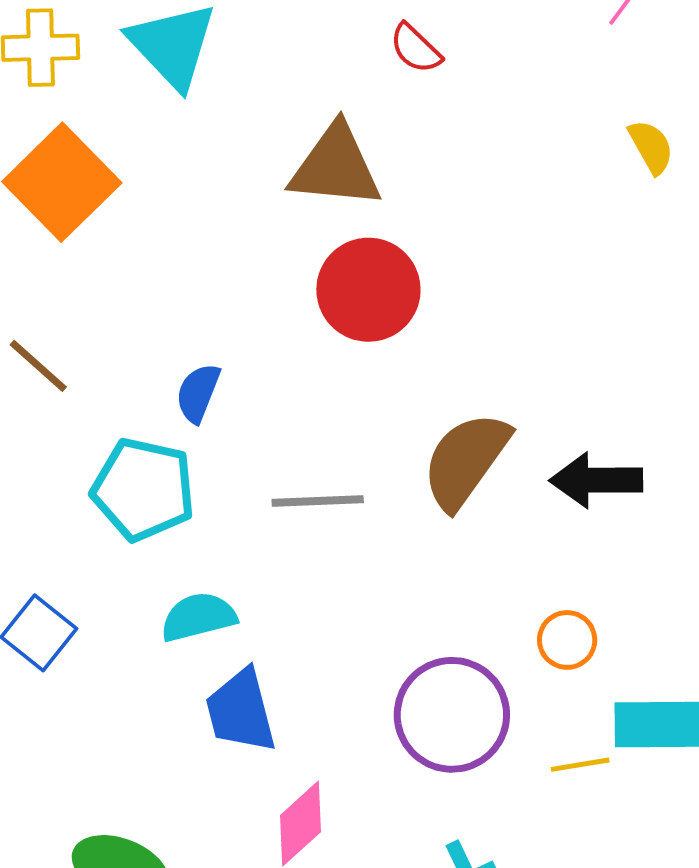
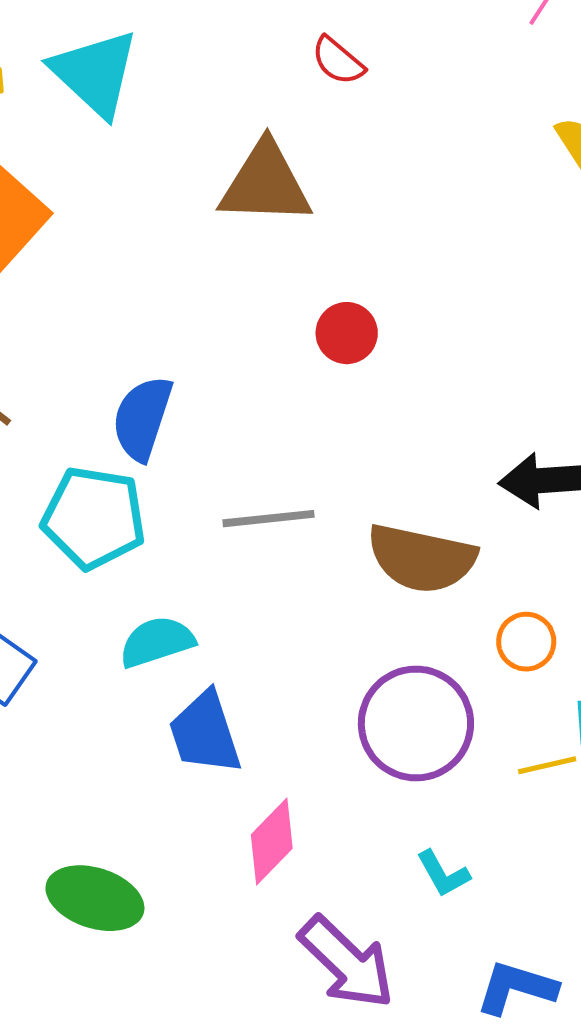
red circle: (368, 290) -> (347, 333), moved, size x0.6
blue semicircle: (198, 393) -> (142, 418), size x1.4
brown semicircle: (466, 460) -> (422, 558), moved, turned -110

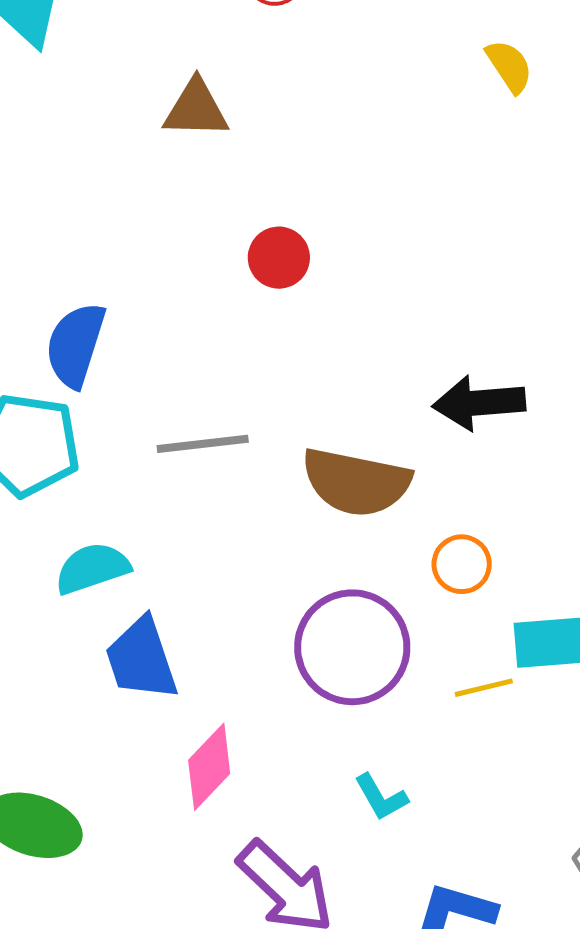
brown triangle: (265, 184) -> (196, 109), size x0.7

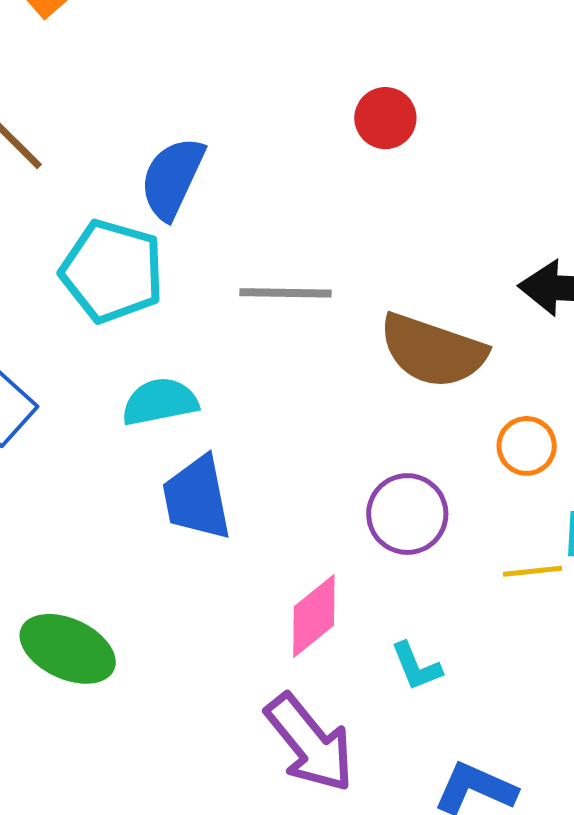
purple circle: (352, 647) -> (407, 514), size x0.7
pink diamond: (209, 767) -> (314, 616), moved

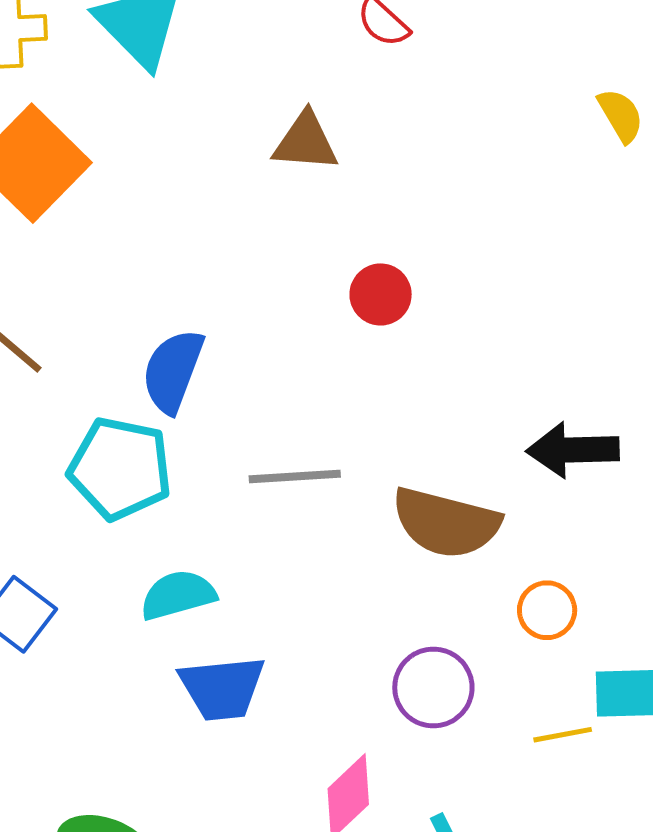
blue trapezoid: (197, 498) -> (222, 688), turned -80

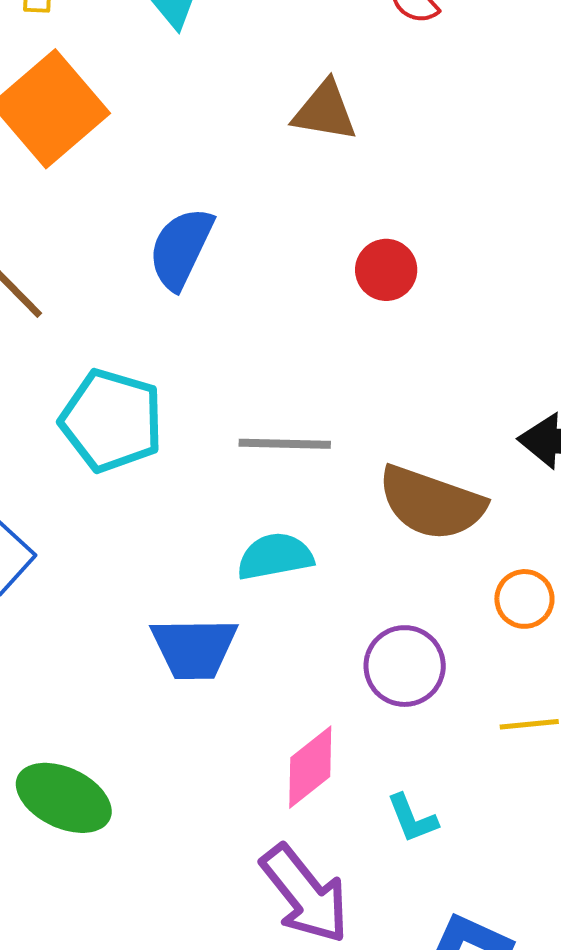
blue semicircle: (173, 371) -> (181, 248), moved
cyan semicircle: (178, 595) -> (275, 556), moved

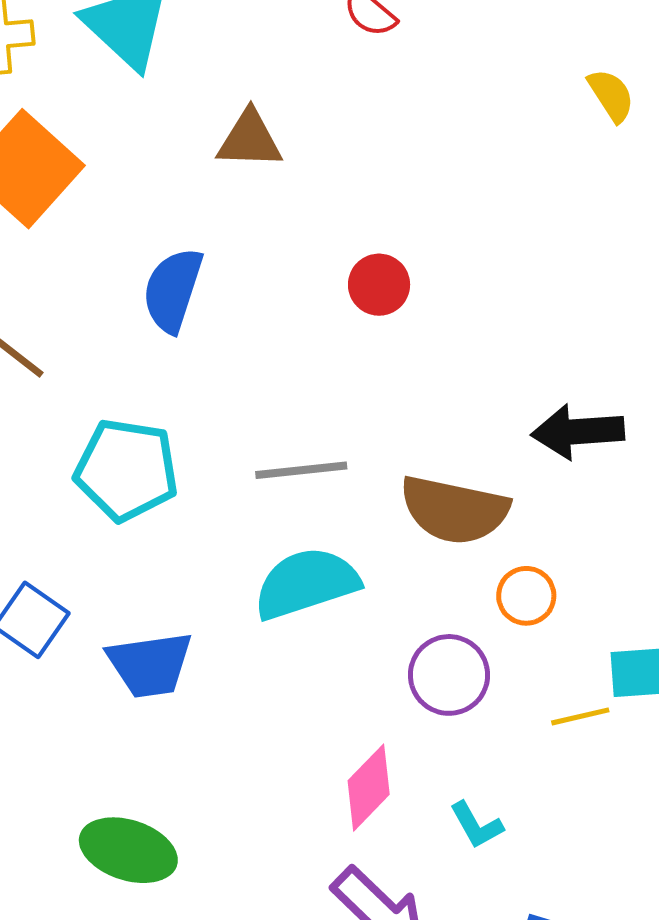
brown triangle: (325, 111) -> (250, 140), moved
cyan semicircle: (275, 556) -> (306, 583), size x1.4
orange circle: (524, 599) -> (526, 596), moved
blue trapezoid: (194, 648) -> (150, 665), moved

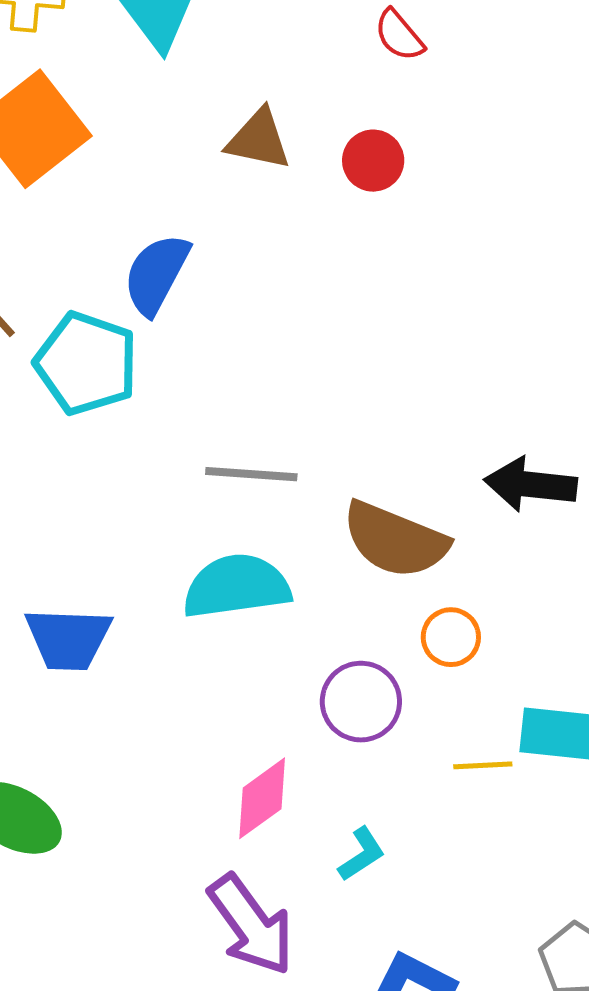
red circle: (379, 285) -> (373, 161), moved
cyan pentagon: (126, 470) -> (86, 363), moved
cyan L-shape: (476, 825) -> (362, 854), turned -104

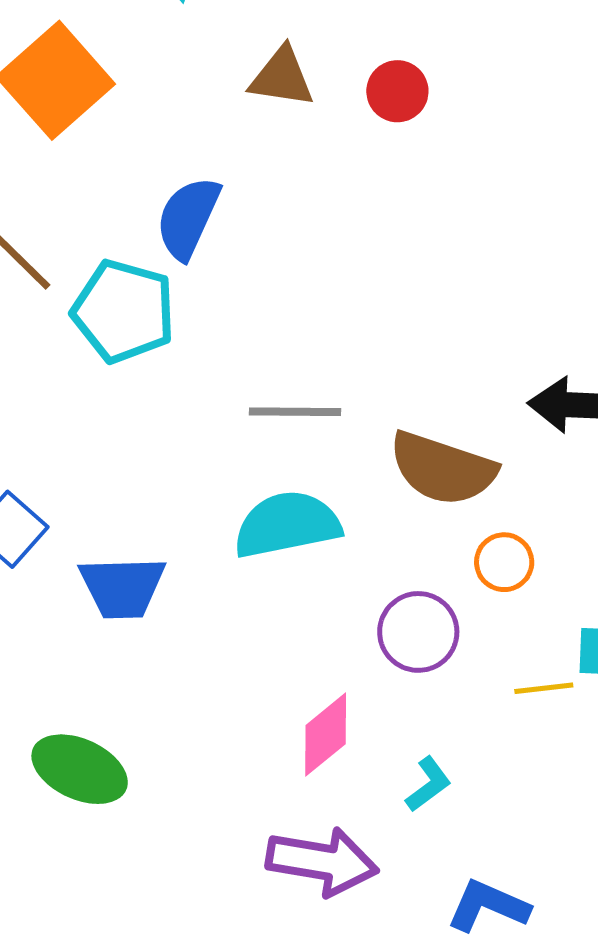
purple arrow: (251, 925) -> (322, 862), turned -41

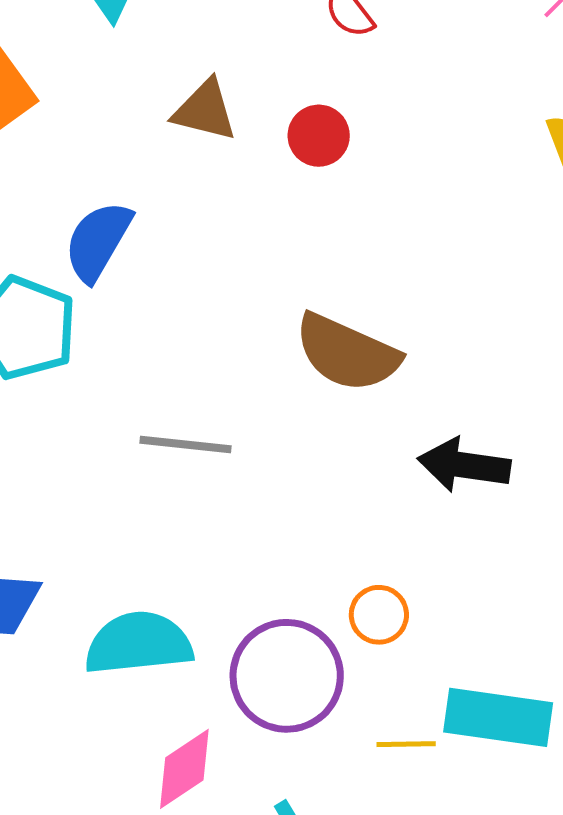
brown semicircle: (443, 469) -> (347, 353), moved
cyan semicircle: (287, 524) -> (139, 643), moved
purple circle: (418, 632) -> (287, 676), size x1.4

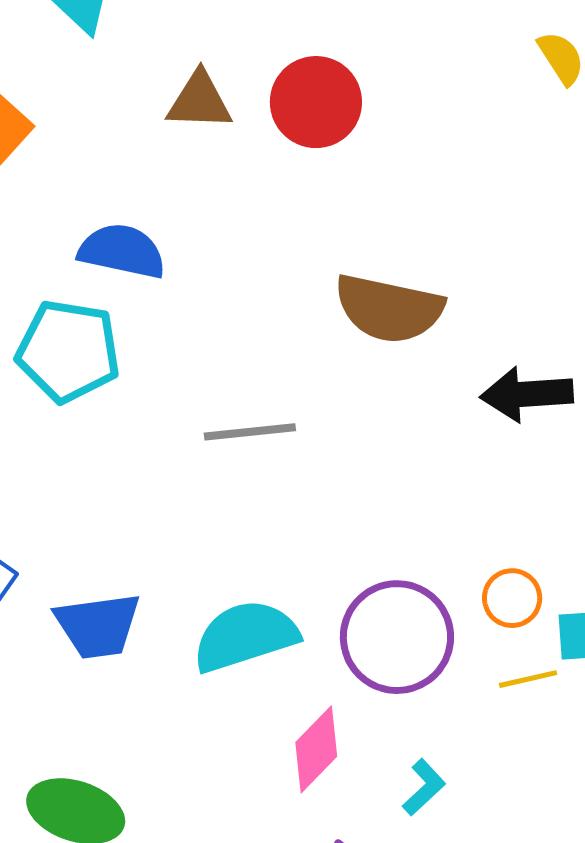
red circle: (319, 136) -> (316, 102), size x1.5
blue semicircle: (98, 241) -> (122, 251), turned 84
orange circle: (379, 615) -> (512, 598), moved

